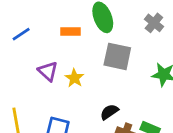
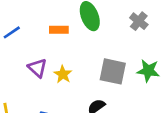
gray square: (117, 56) -> (113, 71), moved

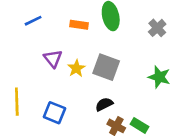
gray square: (113, 71) -> (106, 67), moved

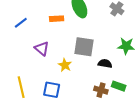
yellow star: (76, 68) -> (65, 65), moved
black semicircle: (104, 104) -> (105, 64), moved, turned 48

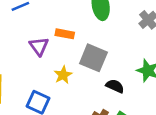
orange rectangle: (57, 19) -> (65, 34), moved

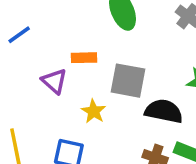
black semicircle: (115, 86) -> (164, 111), size x1.5

